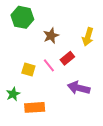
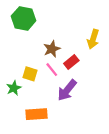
brown star: (51, 36) -> (52, 49), moved
purple arrow: (79, 88) -> (67, 90), moved, turned -65
green star: (13, 94) -> (14, 88), moved

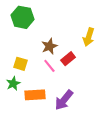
yellow square: (30, 74) -> (20, 64), moved
purple arrow: (67, 90) -> (64, 100), moved
orange rectangle: (37, 114) -> (35, 95), moved

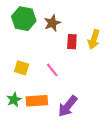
brown star: (49, 46) -> (52, 23), moved
red rectangle: (68, 59) -> (72, 42), moved, turned -48
green star: (13, 84) -> (14, 100), moved

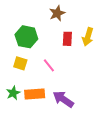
green hexagon: (24, 19) -> (26, 37), moved
brown star: (52, 23) -> (57, 13), moved
purple arrow: (68, 106) -> (63, 99), turned 85

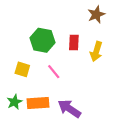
brown star: (57, 13) -> (96, 14), moved
green hexagon: (26, 37) -> (42, 40), moved
yellow arrow: (88, 37) -> (96, 51), moved

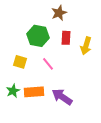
brown star: (96, 14) -> (59, 13), moved

